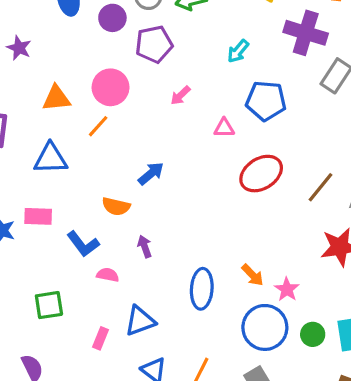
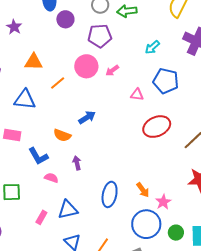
purple circle: (112, 18) -> (65, 19), moved
pink circle: (111, 87) -> (86, 66), moved

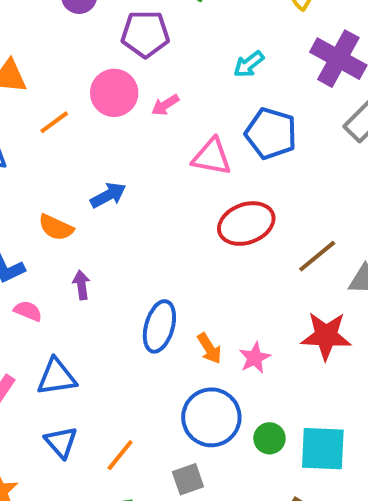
pink triangle: (137, 95) -> (212, 157), size x1.5
blue ellipse: (110, 194) -> (159, 326), moved
pink star: (163, 202) -> (255, 358), moved

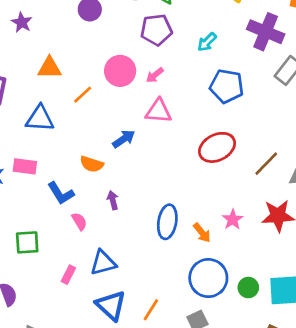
purple pentagon: (145, 34) -> (156, 30), moved
pink triangle: (212, 157) -> (159, 111), moved
pink semicircle: (28, 311) -> (79, 221), turned 42
pink star: (255, 358) -> (233, 219), moved
blue triangle: (61, 442) -> (111, 306), size x1.4

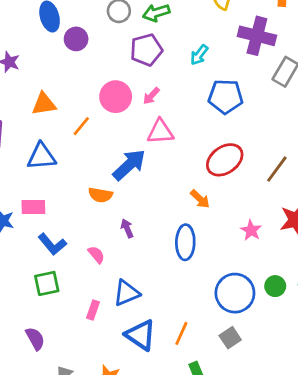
blue arrow: (124, 139) -> (129, 165), size x1.5
blue L-shape: (61, 193) -> (52, 244), moved
orange arrow: (202, 233) -> (200, 199), moved
green circle: (248, 288) -> (275, 286), moved

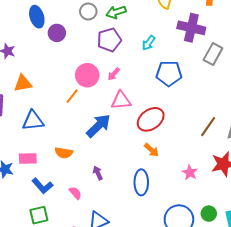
orange triangle: (44, 104) -> (23, 83), moved
orange line: (81, 126) -> (72, 96), moved
red ellipse: (225, 160) -> (151, 119), moved
orange semicircle: (100, 195) -> (64, 153), moved

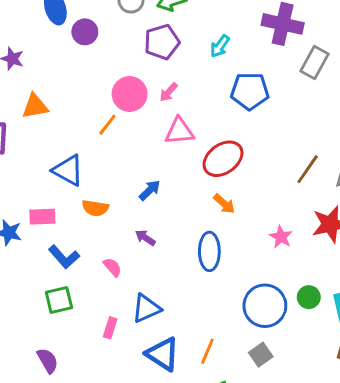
blue triangle: (33, 121) -> (68, 170), moved, turned 35
blue arrow: (98, 126) -> (150, 190), moved, size x0.6
purple arrow: (98, 173) -> (145, 238), turned -32

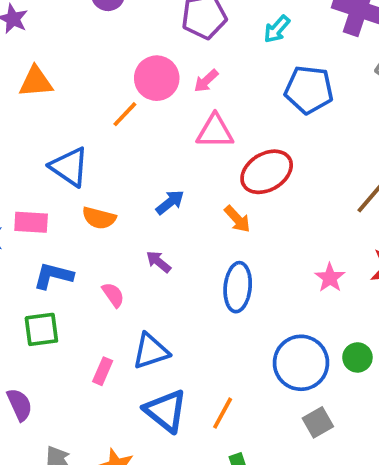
orange arrow: (224, 204) -> (237, 219), moved
blue L-shape: (64, 257) -> (53, 276), turned 140
gray square: (261, 355) -> (318, 422), moved

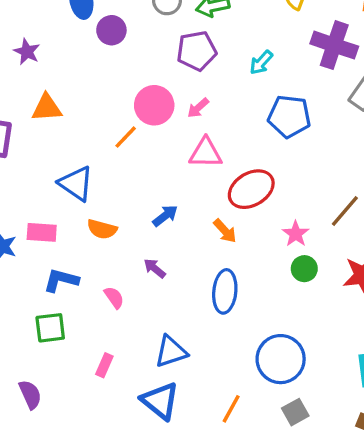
pink star: (330, 278) -> (296, 234), moved
blue triangle: (151, 351) -> (171, 352), moved
green circle: (357, 357) -> (304, 269), moved
orange line: (223, 413) -> (231, 409), moved

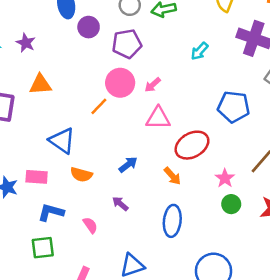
purple pentagon: (197, 51) -> (127, 44), moved
blue pentagon: (289, 116) -> (234, 107), moved

